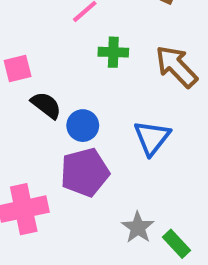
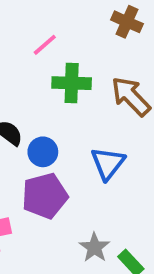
green cross: (113, 52) -> (72, 83), size x1.4

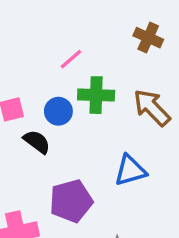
blue circle: (43, 152) -> (58, 111), moved
blue triangle: (108, 163) -> (130, 170), turned 36

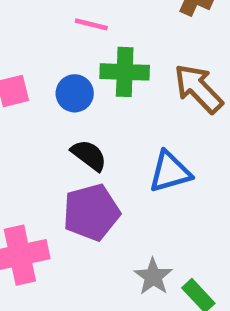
pink line: (71, 59) -> (91, 24), turned 55
black semicircle: (37, 142) -> (89, 155), moved

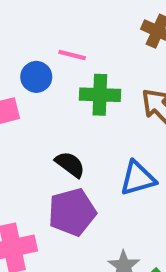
blue circle: (75, 93) -> (36, 77), moved

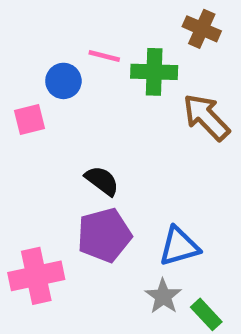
green cross: (100, 95) -> (154, 72), moved
blue triangle: (138, 178) -> (179, 246), moved

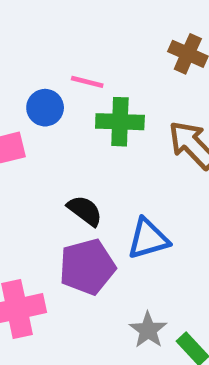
green cross: (154, 72) -> (120, 122), moved
blue triangle: (179, 246) -> (148, 239), moved

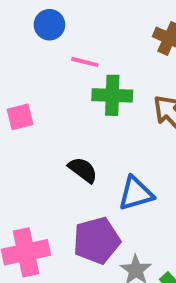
blue circle: (45, 108) -> (49, 25), moved
purple pentagon: (87, 267) -> (97, 241), moved

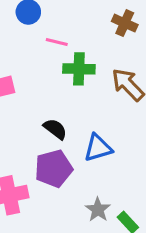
purple pentagon: (97, 241) -> (54, 168), moved

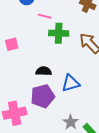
black semicircle: (55, 129) -> (44, 71), turned -35

